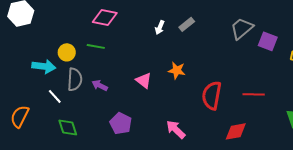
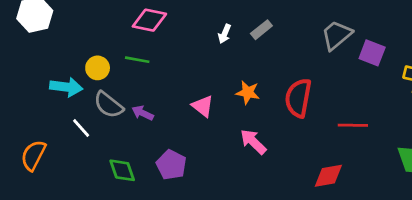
gray semicircle: (75, 79) -> (108, 105), turned 125
red semicircle: (212, 95) -> (298, 98), moved
green diamond: (68, 127) -> (122, 170), moved
pink arrow: (176, 129) -> (253, 142), moved

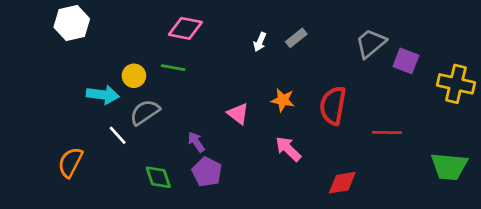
gray semicircle: (108, 105) -> (145, 112), turned 108
purple arrow: (143, 113) -> (196, 142), moved, turned 30
red diamond: (328, 176) -> (342, 183), moved

